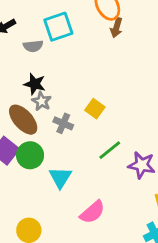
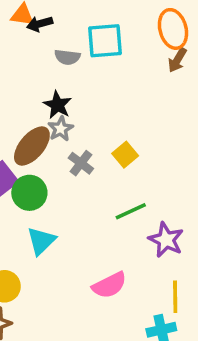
brown ellipse: (23, 120) -> (32, 146), turned 68
cyan triangle: (60, 177) -> (41, 241), moved
pink semicircle: (92, 212) -> (109, 285), moved

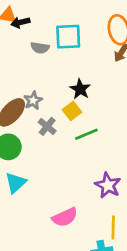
black star: (57, 105) -> (80, 89), moved
yellow square: (125, 155) -> (72, 111), moved
green line: (131, 211) -> (86, 134), moved

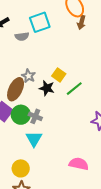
black star: (80, 89) -> (47, 88), moved
gray cross: (47, 126) -> (35, 116), moved
pink semicircle: (65, 217) -> (79, 164), moved, turned -126

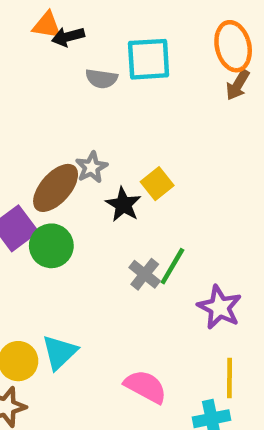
green line: (74, 89) -> (172, 266), moved, turned -36
gray cross: (35, 116) -> (145, 274), moved
cyan triangle: (34, 139) -> (60, 352), moved

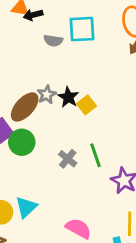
black star: (123, 205) -> (68, 97), moved
green line: (172, 266) -> (95, 155), turned -50
gray cross: (145, 274) -> (68, 159), moved

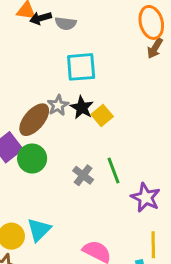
cyan square: (82, 29) -> (81, 67), moved
gray semicircle: (53, 41) -> (66, 23), moved

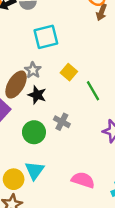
black star: (82, 108) -> (37, 95), moved
green circle: (32, 158) -> (34, 132), moved
green line: (114, 171) -> (93, 91), moved

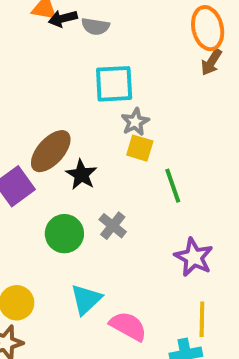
gray star: (33, 70) -> (135, 122), moved
yellow square: (69, 72) -> (140, 148), turned -35
cyan triangle: (34, 170) -> (86, 299), moved

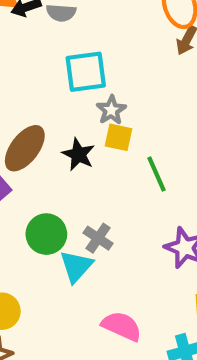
black star: (81, 175) -> (78, 154), moved
gray cross: (113, 226) -> (98, 238), moved
cyan triangle: (86, 299) -> (76, 266), moved

